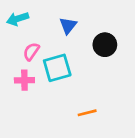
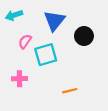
blue triangle: (68, 26) -> (54, 21), size x1.5
pink cross: (24, 80) -> (19, 79), moved

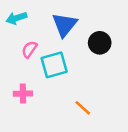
orange line: (70, 91) -> (83, 108), turned 56

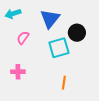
cyan square: (54, 65) -> (59, 48), moved
orange line: (83, 108) -> (64, 83), turned 56

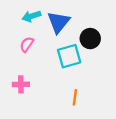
cyan arrow: (13, 14) -> (31, 16), moved

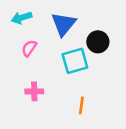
cyan arrow: (31, 16) -> (22, 18), moved
pink cross: (21, 84) -> (34, 91), moved

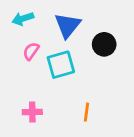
cyan square: (75, 61) -> (61, 65), moved
pink cross: (34, 91) -> (32, 112), moved

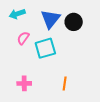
black circle: (104, 44) -> (74, 22), moved

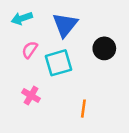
black circle: (74, 22) -> (104, 48), moved
pink cross: (24, 83) -> (31, 96), moved, turned 32

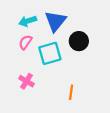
cyan arrow: (22, 18) -> (28, 21), moved
black circle: (104, 48) -> (79, 41), moved

